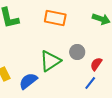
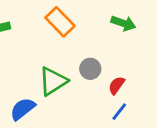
orange rectangle: (55, 18) -> (60, 22), turned 35
blue line: (90, 83) -> (119, 112), moved

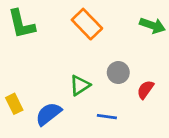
green triangle: (53, 81) -> (80, 85), size x0.7
blue line: (119, 112) -> (107, 117), moved, turned 60

